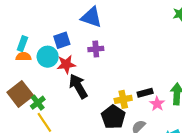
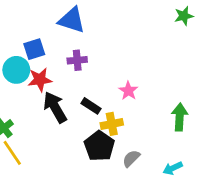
black rectangle: (145, 93) -> (91, 106), moved, turned 48
pink star: (157, 104) -> (128, 91), moved

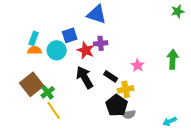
red star: (40, 80) -> (86, 50), moved, turned 30
green arrow: (180, 117) -> (173, 59), moved
gray semicircle: (131, 158) -> (129, 114), moved, turned -144

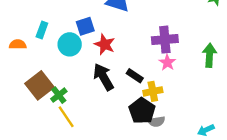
purple cross: (101, 43) -> (165, 40), moved, size x1.5
orange semicircle: (35, 50) -> (18, 44), moved

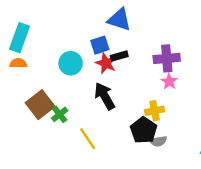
blue square: (85, 26) -> (100, 45), moved
cyan rectangle: (42, 30) -> (19, 38), moved, size x1.6
black rectangle: (135, 76) -> (119, 56), moved, turned -49
yellow line: (66, 117) -> (88, 139), moved

